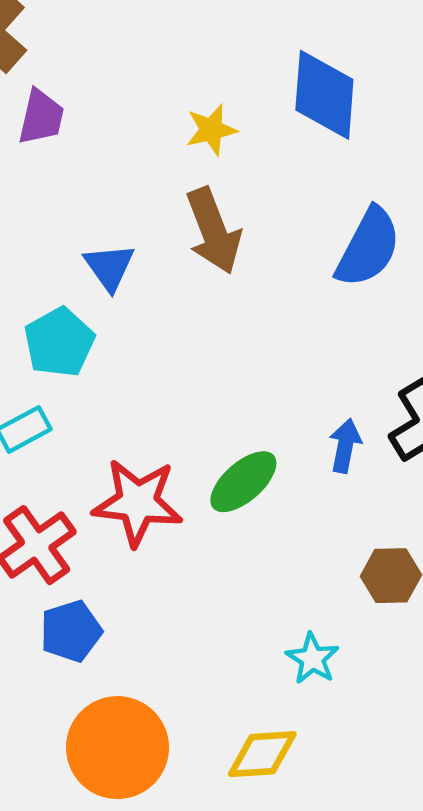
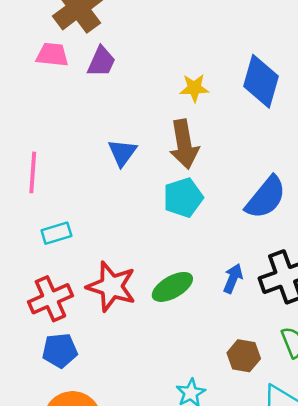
blue semicircle: (368, 247) -> (266, 198), moved
cyan pentagon: (59, 342) -> (183, 198), moved

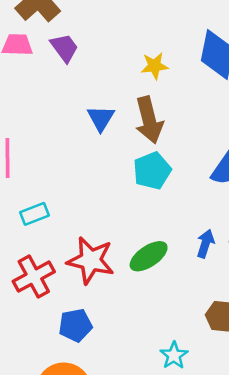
purple trapezoid: (101, 62) -> (64, 48), turned -56
blue triangle: (122, 153) -> (101, 118), moved
blue pentagon: (60, 350) -> (75, 325), moved

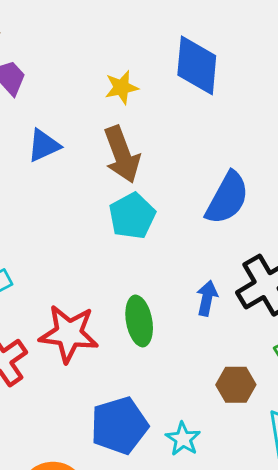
blue triangle: (101, 118) -> (44, 145), moved, turned 40
green ellipse: (149, 256) -> (139, 321), turned -60
blue pentagon: (75, 325) -> (119, 426), moved, size x1.4

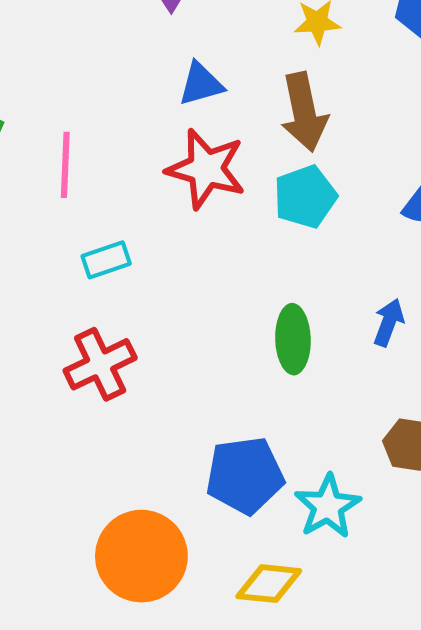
red star: (69, 334) -> (206, 169), moved
cyan star: (183, 439) -> (328, 506), size x1.4

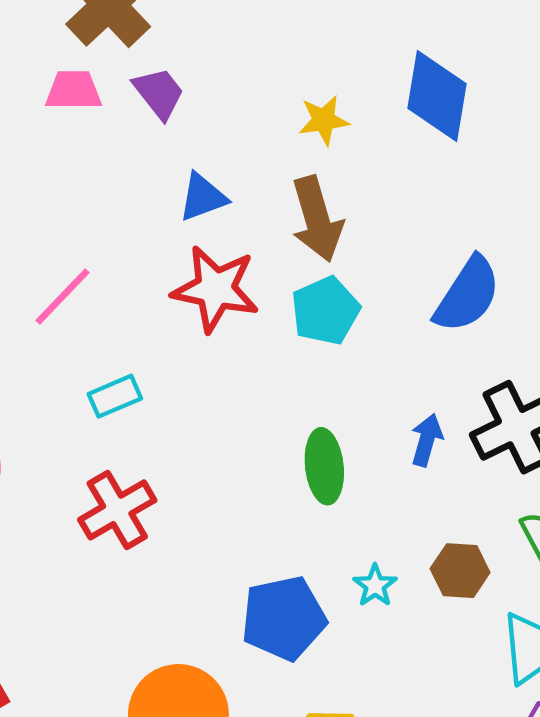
pink line: (65, 165) -> (62, 297), turned 46
cyan star: (328, 506) -> (375, 586), moved, size x0.6

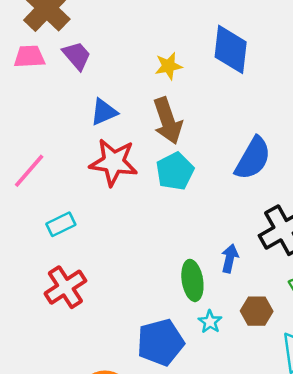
blue arrow: (427, 440) -> (230, 258), moved
green ellipse: (324, 466) -> (192, 280), moved

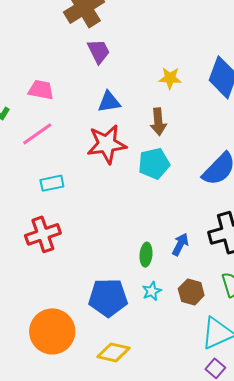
pink trapezoid: (29, 57) -> (41, 90), moved
brown arrow: (168, 121) -> (158, 122), size x0.7
red star: (114, 162) -> (107, 144), turned -30
green ellipse: (192, 280) -> (146, 255), size x0.7

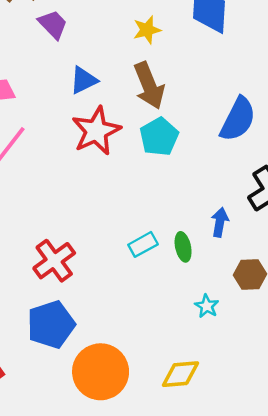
brown arrow: (158, 122) -> (149, 86), size x1.4
cyan rectangle: (52, 183) -> (143, 244), moved
cyan star: (152, 291) -> (207, 306), moved
blue pentagon: (108, 298) -> (51, 325), moved

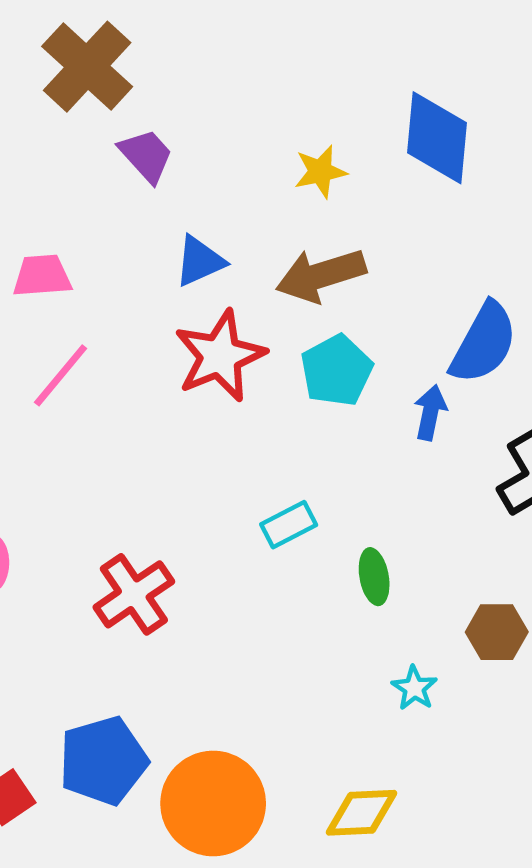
brown arrow: (149, 86) -> (321, 275), turned 93
blue arrow: (220, 222) -> (430, 412), moved
cyan rectangle: (143, 244) -> (289, 525), moved
blue pentagon: (51, 325) -> (103, 761), moved

